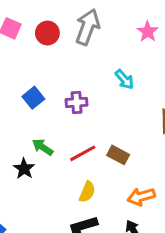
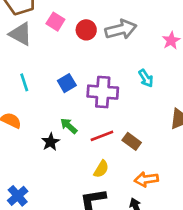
gray arrow: (88, 27) -> (121, 29), turned 48
purple cross: (77, 102) -> (103, 92), size x1.6

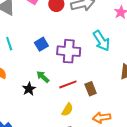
cyan arrow: (146, 78) -> (102, 41), size x1.5
brown rectangle: (132, 141) -> (91, 89), turned 32

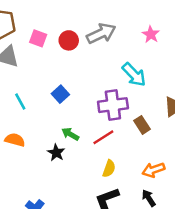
purple cross: (69, 51) -> (113, 105), moved
brown rectangle: (91, 89) -> (142, 125), moved

